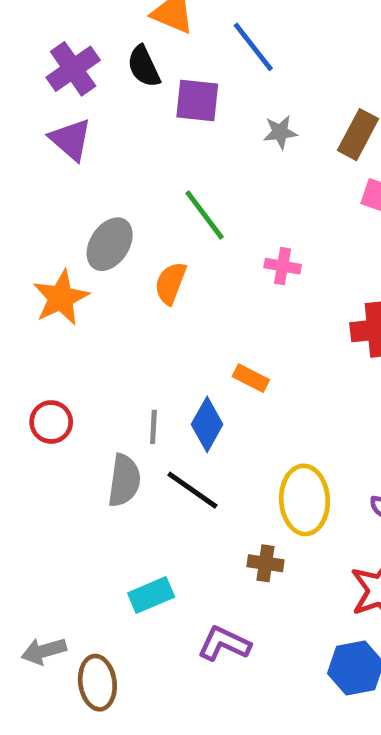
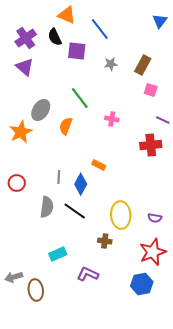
gray line: (153, 427) -> (59, 177), moved

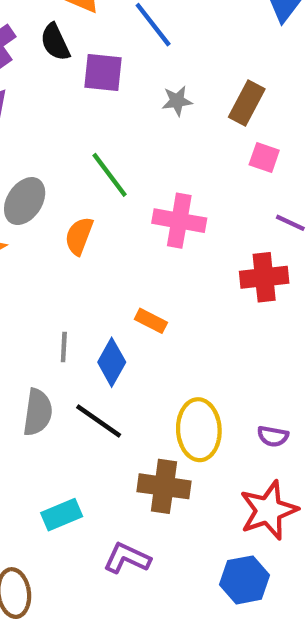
pink cross: (112, 119) -> (179, 221), size x1.6
brown cross: (105, 241) -> (164, 486), size x1.6

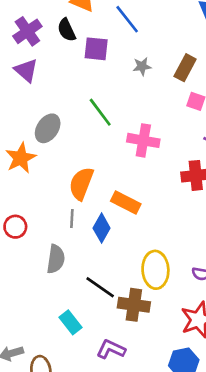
orange semicircle: (79, 236) -> (81, 184), moved, size x1.4
orange rectangle: (151, 321) -> (126, 202), size x1.5
black line: (99, 421) -> (100, 287), moved
cyan rectangle: (62, 515) -> (71, 322), turned 75

